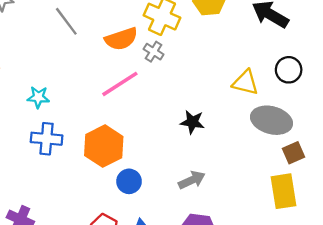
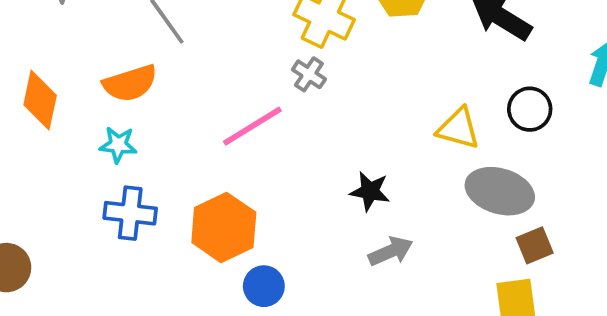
orange semicircle: (121, 39) -> (130, 83), moved
gray arrow: (192, 180) -> (391, 251), moved

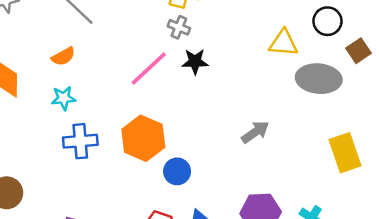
orange semicircle: (130, 83) -> (63, 56), size x0.7
black star: (370, 191) -> (195, 62), moved
brown square: (535, 245) -> (359, 51), moved

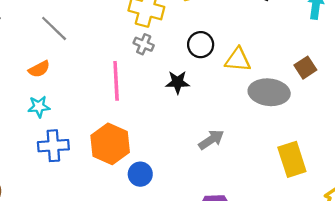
black circle: (327, 21) -> (201, 45), moved
black star: (195, 62) -> (178, 82), moved
pink line: (149, 68) -> (116, 81), turned -51

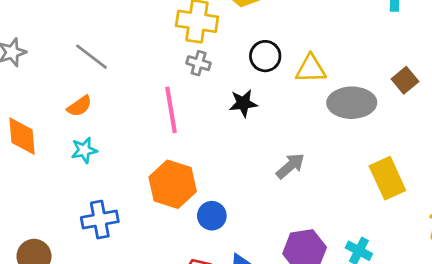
brown square: (305, 68) -> (405, 80), moved
blue cross: (53, 146) -> (100, 220), moved

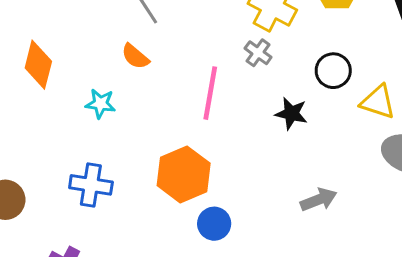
orange semicircle: (79, 106) -> (135, 56), moved, turned 55

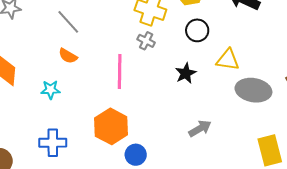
black circle: (333, 71) -> (197, 30), moved
black star: (291, 113) -> (186, 73), moved, turned -30

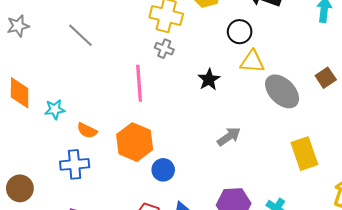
black circle: (197, 30) -> (240, 32), moved
orange semicircle: (68, 56) -> (87, 131), moved
cyan star: (50, 90) -> (55, 109), moved
gray ellipse: (253, 90) -> (282, 91), turned 40

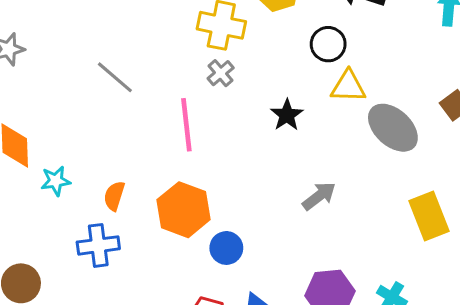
gray line: (80, 35) -> (115, 77), moved
gray cross: (164, 49) -> (221, 73), turned 30
cyan star: (55, 109) -> (56, 181), moved
orange semicircle: (87, 131) -> (114, 196), turned 84

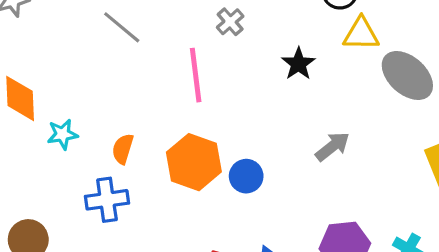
blue circle: (226, 248) -> (246, 176), moved

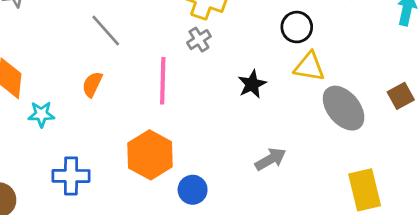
orange semicircle: (123, 149) -> (92, 84), moved
blue circle: (246, 176) -> (193, 190), moved

